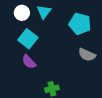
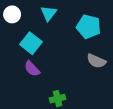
white circle: (22, 13) -> (12, 14), moved

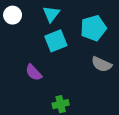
cyan pentagon: (89, 27) -> (93, 28), turned -30
cyan square: (31, 43) -> (56, 41), moved, turned 30

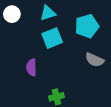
cyan triangle: (51, 14) -> (48, 13), turned 35
purple semicircle: (34, 73) -> (31, 67), turned 42

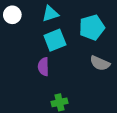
purple semicircle: (31, 67) -> (43, 67), moved

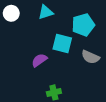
cyan square: (55, 40) -> (62, 44), moved, turned 36
purple semicircle: (43, 67) -> (39, 60), turned 56

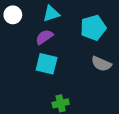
cyan square: (62, 44) -> (47, 64), moved
purple semicircle: (39, 60) -> (44, 37), moved

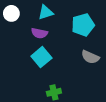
purple semicircle: (44, 37) -> (39, 33), turned -133
cyan square: (47, 64) -> (41, 57), turned 36

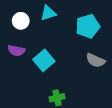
white circle: (11, 13) -> (21, 21), moved
purple semicircle: (39, 33) -> (16, 50), moved

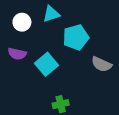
cyan pentagon: (88, 26) -> (76, 37), moved

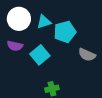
cyan triangle: (51, 14) -> (44, 22), moved
white circle: (22, 22) -> (19, 19), size x1.5

